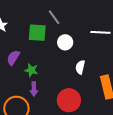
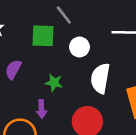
white semicircle: (80, 67) -> (100, 78), size x1.6
green star: (31, 70) -> (54, 83), moved

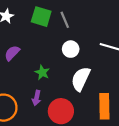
green square: (43, 36) -> (41, 17), moved
purple arrow: (42, 109) -> (37, 98), moved

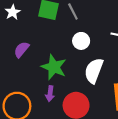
green star: (42, 72) -> (54, 67), size x1.6

